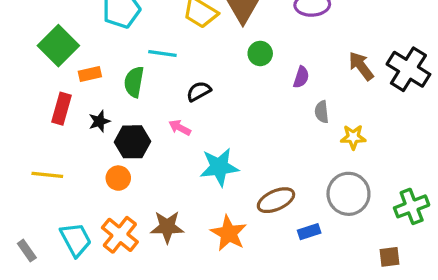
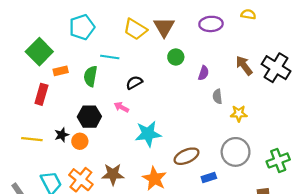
black star: (99, 121) -> (62, 135), moved

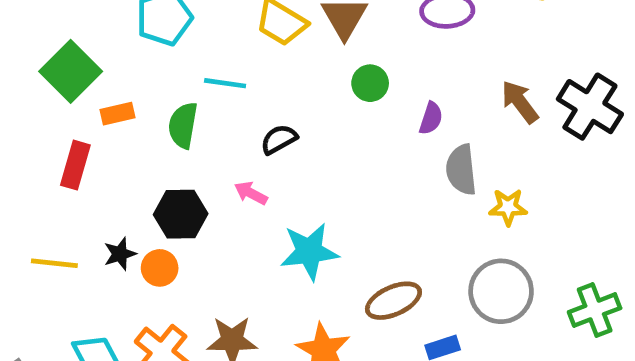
gray semicircle: (217, 96) -> (461, 170), size x1.5

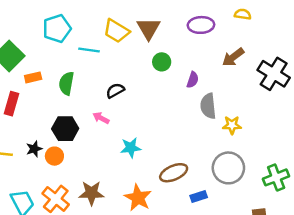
cyan line: (225, 83) -> (89, 50), moved
brown arrow: (520, 102) -> (233, 57), moved, turned -90
cyan star: (309, 252) -> (131, 148), size x0.7

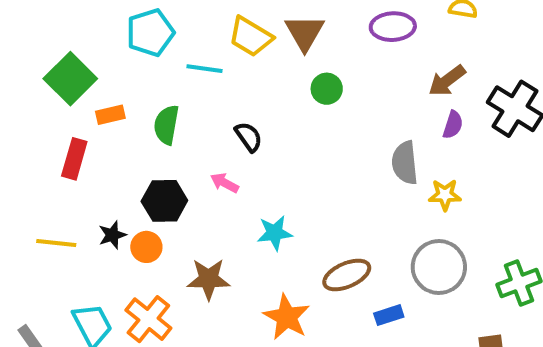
purple semicircle: (193, 80) -> (453, 125), moved
black semicircle: (115, 91) -> (249, 137), turned 84
brown star: (91, 193) -> (208, 279), moved

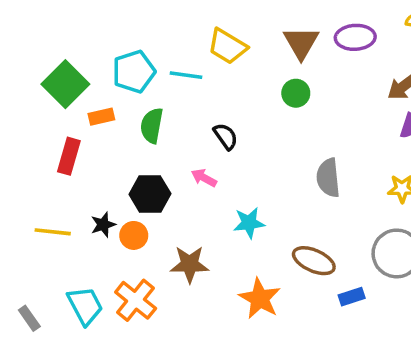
cyan pentagon: (150, 33) -> (134, 72), moved
brown triangle: (305, 33) -> (301, 43), moved
gray semicircle: (405, 163) -> (328, 178), moved
brown ellipse: (347, 275) -> (314, 261), turned 48

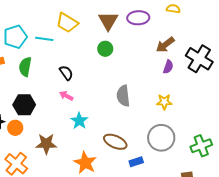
pink arrow: (204, 178) -> (66, 96), moved
cyan star: (249, 223) -> (79, 121), turned -30

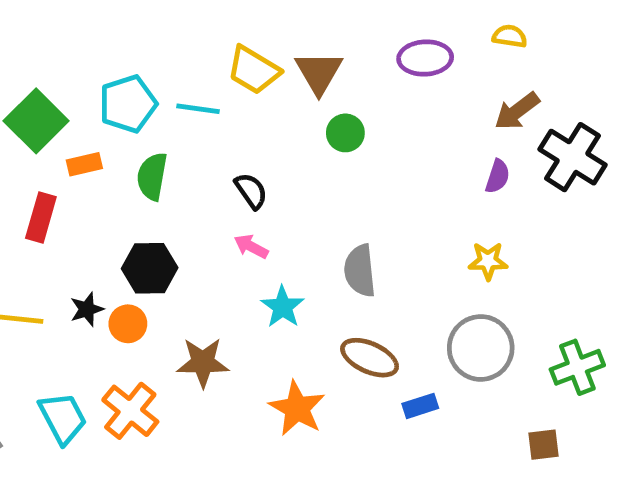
brown triangle: (108, 21) -> (319, 73), moved
brown arrow: (165, 45) -> (517, 111), moved
gray semicircle: (123, 96) -> (360, 271), moved

